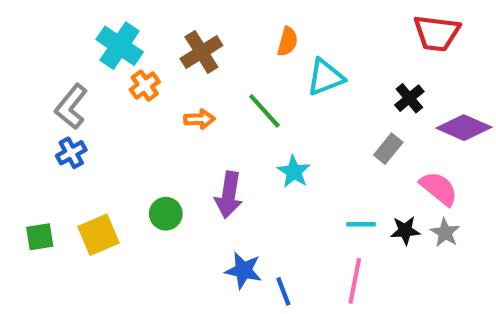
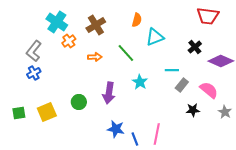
gray rectangle: (388, 149) -> (182, 85), moved
cyan line: (361, 224) -> (172, 70), moved
gray star: (445, 233) -> (225, 112), moved
pink line: (355, 281) -> (157, 134), moved

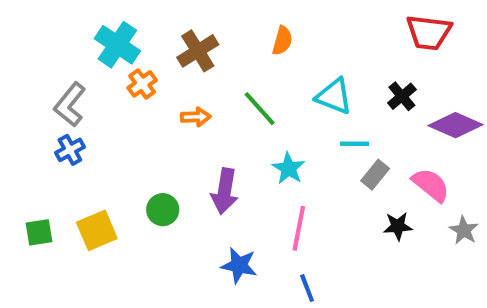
cyan triangle: (155, 37) -> (334, 96), moved, turned 42
pink line: (157, 134) -> (299, 228), moved
blue line: (135, 139) -> (307, 288), moved

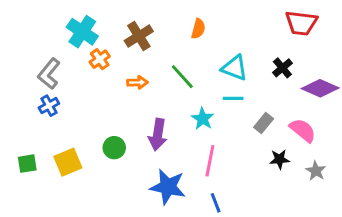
cyan line: (354, 144) -> (233, 98), moved
gray star: (464, 230) -> (316, 171), moved
blue star: (239, 265) -> (168, 187), size x1.4

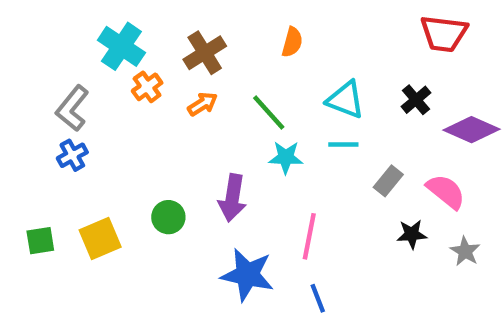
orange arrow: (137, 82) -> (203, 104), moved, turned -30
cyan star: (203, 119) -> (286, 157), moved, turned -30

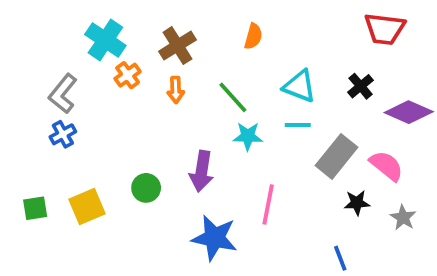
orange arrow: (203, 104) -> (176, 90), turned 120
gray rectangle: (388, 181) -> (337, 156), size x1.6
blue line: (318, 298) -> (340, 258), moved

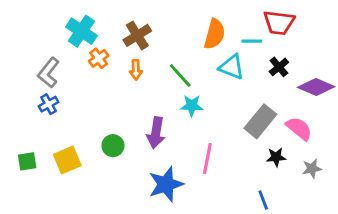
red trapezoid: (385, 29) -> (279, 23), moved
orange semicircle: (253, 36) -> (215, 34), moved, size x1.5
cyan line: (298, 125) -> (252, 41), moved
gray star: (403, 218) -> (312, 169), turned 30
blue star: (214, 238) -> (166, 184), turned -30

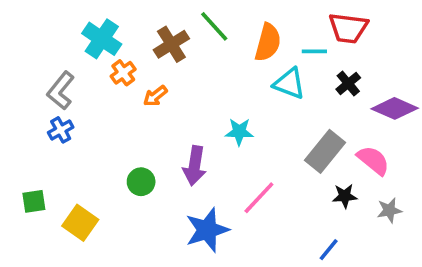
orange arrow: (136, 70) -> (155, 96), moved, turned 54
green line: (180, 76) -> (214, 26), moved
pink line: (207, 159) -> (259, 198), turned 32
yellow square: (67, 160) -> (80, 223), moved, turned -32
blue line: (263, 200) -> (329, 250), turned 60

